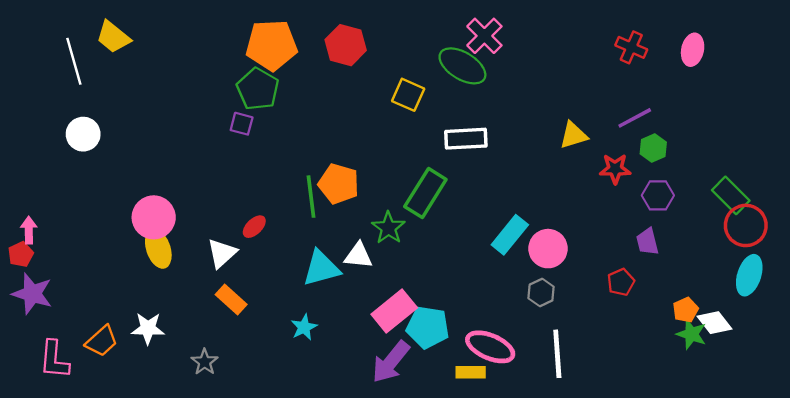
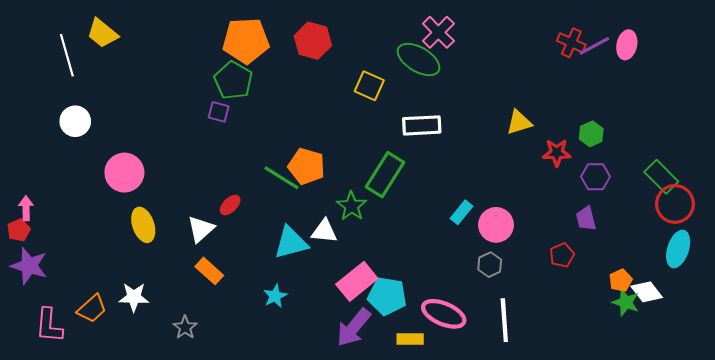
purple line: (635, 118) -> (594, 46), moved
green line: (311, 197) -> (281, 178), turned -51
pink circle: (154, 217) -> (124, 173), moved
cyan rectangle: (510, 235) -> (461, 212), size x0.7
yellow rectangle: (471, 372) -> (410, 339), moved

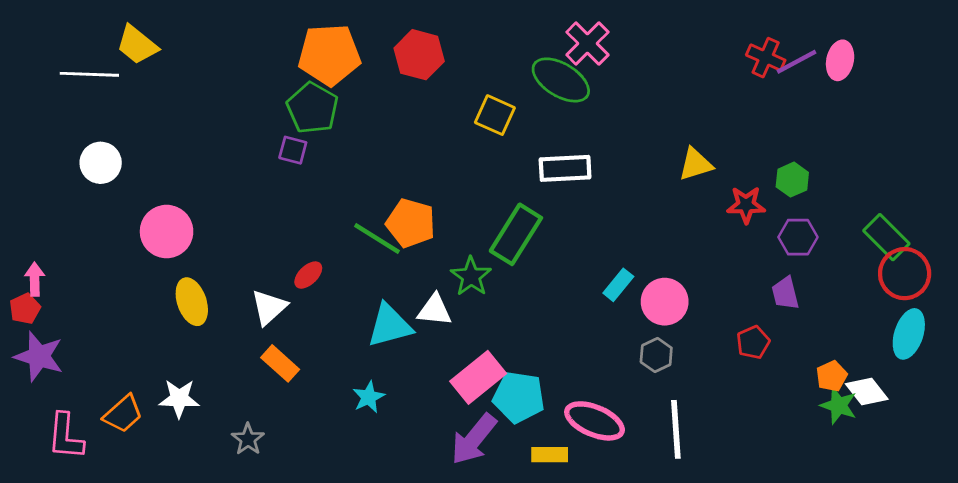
white line: (67, 55) -> (89, 74), turned -72

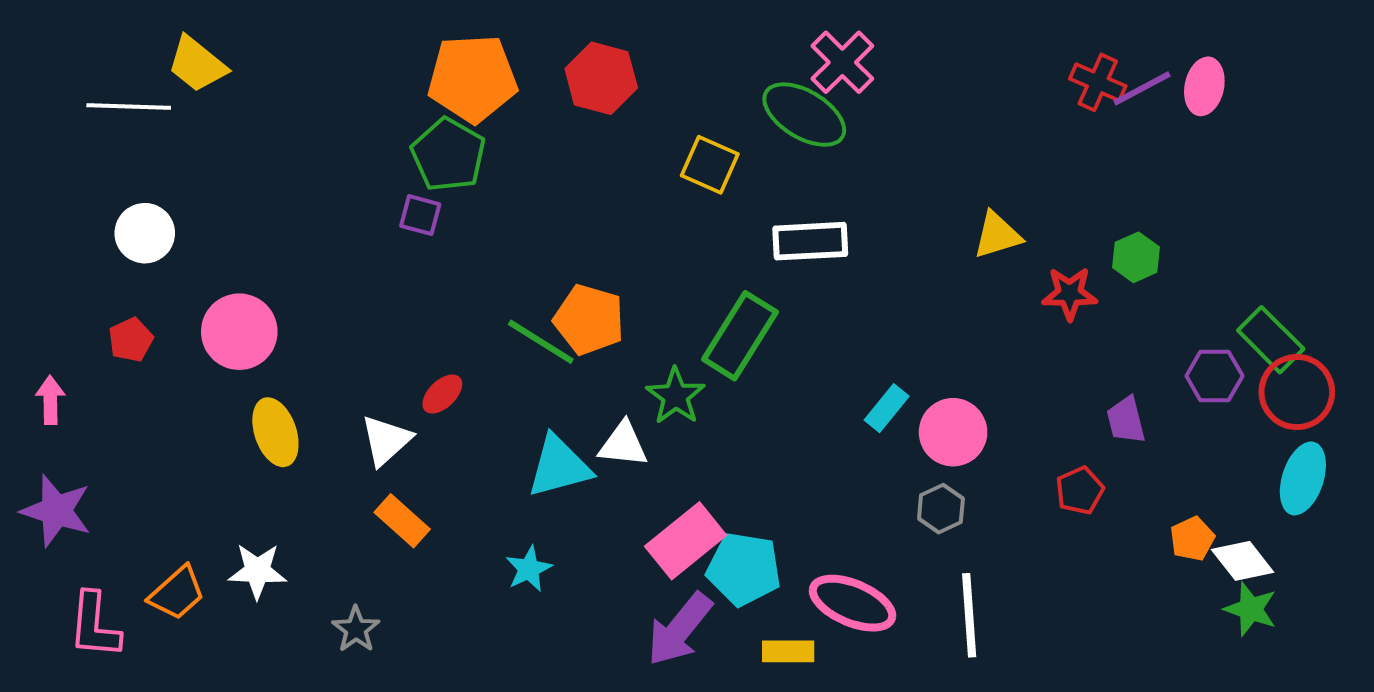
purple hexagon: (798, 237) -> (1214, 376), moved
red pentagon: (25, 309) -> (131, 340), moved
green star: (839, 405) -> (1251, 609), moved

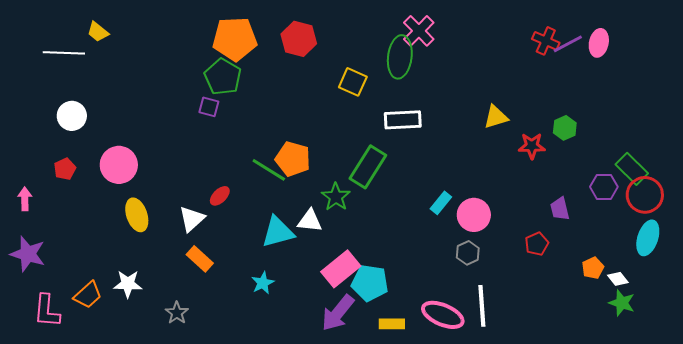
yellow trapezoid: (197, 64) -> (98, 32), size x0.7
green ellipse: (804, 115) -> (400, 57), turned 66
white diamond: (1243, 561) -> (618, 279), size x0.7
pink ellipse: (852, 603) -> (443, 315), moved

